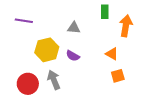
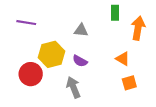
gray arrow: (54, 80) -> (73, 87), moved
red circle: (28, 84) -> (31, 74), moved

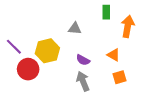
purple line: (26, 23) -> (14, 47), moved, turned 36
purple semicircle: (80, 61) -> (83, 60), moved
gray arrow: (73, 87) -> (83, 81), moved

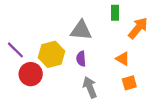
orange arrow: (128, 26) -> (138, 28), turned 30
gray triangle: (75, 28) -> (81, 30), size x1.5
purple semicircle: (83, 60) -> (81, 59), moved, turned 56

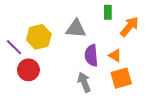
yellow hexagon: (51, 54) -> (39, 37), moved
purple semicircle: (81, 59) -> (91, 55), moved, size x1.5
orange square: (129, 83) -> (121, 78), size x1.5

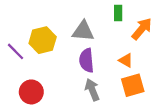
purple semicircle: (91, 55) -> (87, 60), moved
red circle: (28, 70) -> (31, 92), moved

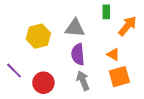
purple line: (16, 51) -> (14, 71), moved
red circle: (31, 92) -> (43, 83), moved

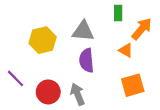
orange triangle: (113, 54) -> (126, 50), moved
gray arrow: (83, 81) -> (78, 94), moved

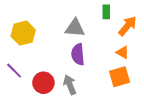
yellow hexagon: (43, 40) -> (23, 33), moved
orange triangle: (126, 50) -> (122, 52), moved

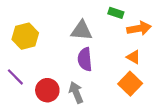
green rectangle: (106, 12) -> (116, 13), turned -72
orange arrow: (128, 26) -> (139, 28), turned 40
orange square: (119, 77) -> (130, 84), turned -30

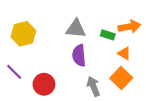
green rectangle: (116, 13) -> (108, 35), moved
gray arrow: (76, 92) -> (93, 86), moved

